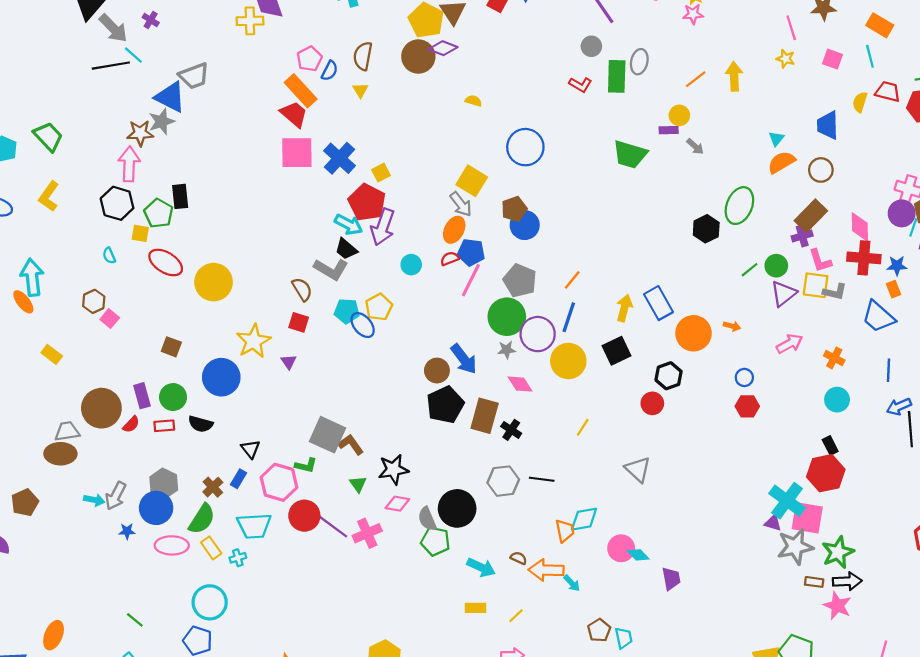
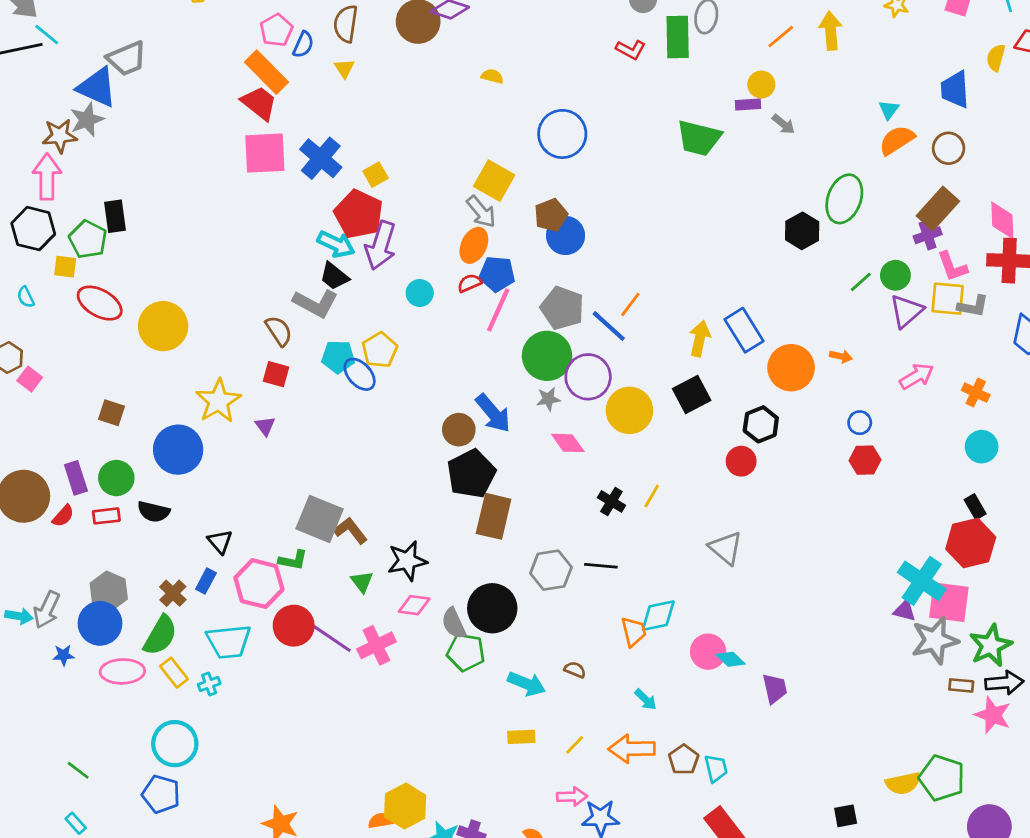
blue line: (569, 317) -> (609, 326), moved, turned -64
brown rectangle: (485, 416) -> (494, 516), moved
black cross: (511, 430) -> (611, 501), moved
orange arrow: (546, 570) -> (632, 749), moved

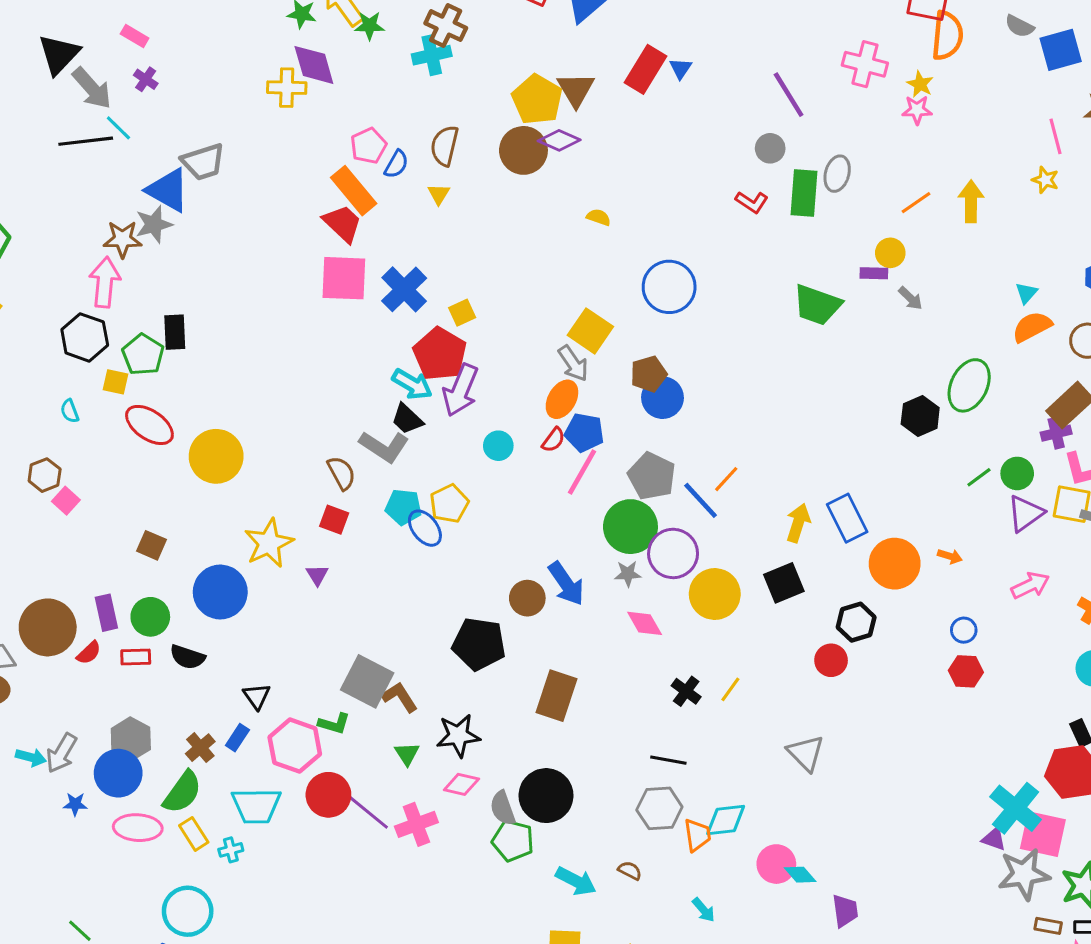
red semicircle: (470, 283) -> (553, 440), turned 145
black pentagon: (471, 474) -> (479, 644), moved, turned 30
gray hexagon: (551, 570) -> (659, 808), moved

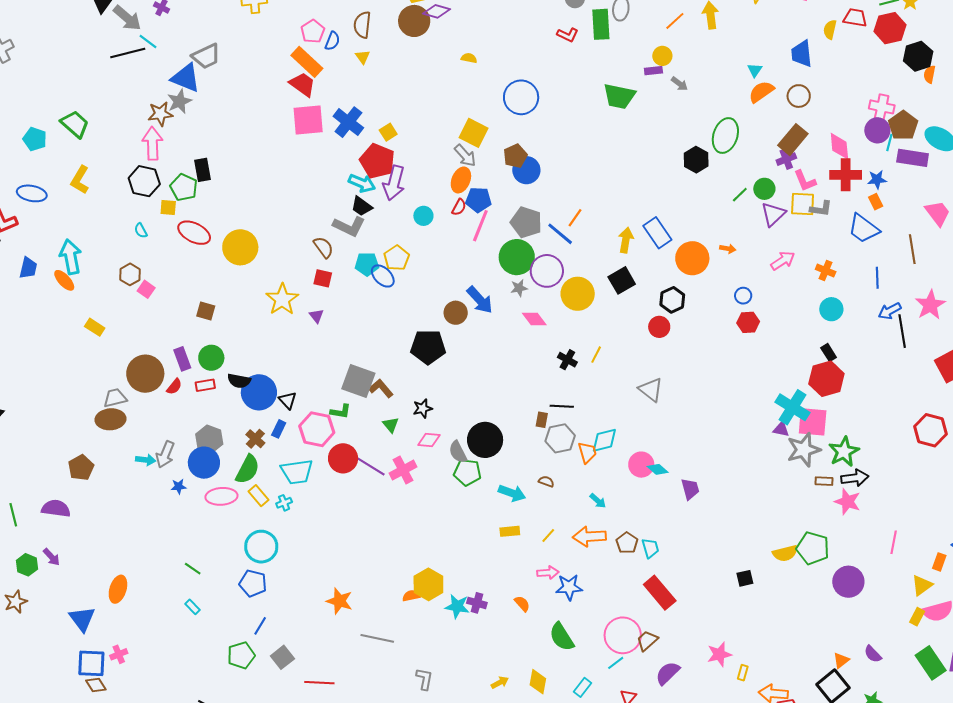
blue circle: (220, 592) -> (259, 392), moved
brown rectangle: (557, 696) -> (542, 420), moved, size x0.5
black star: (458, 736) -> (423, 408), size x0.7

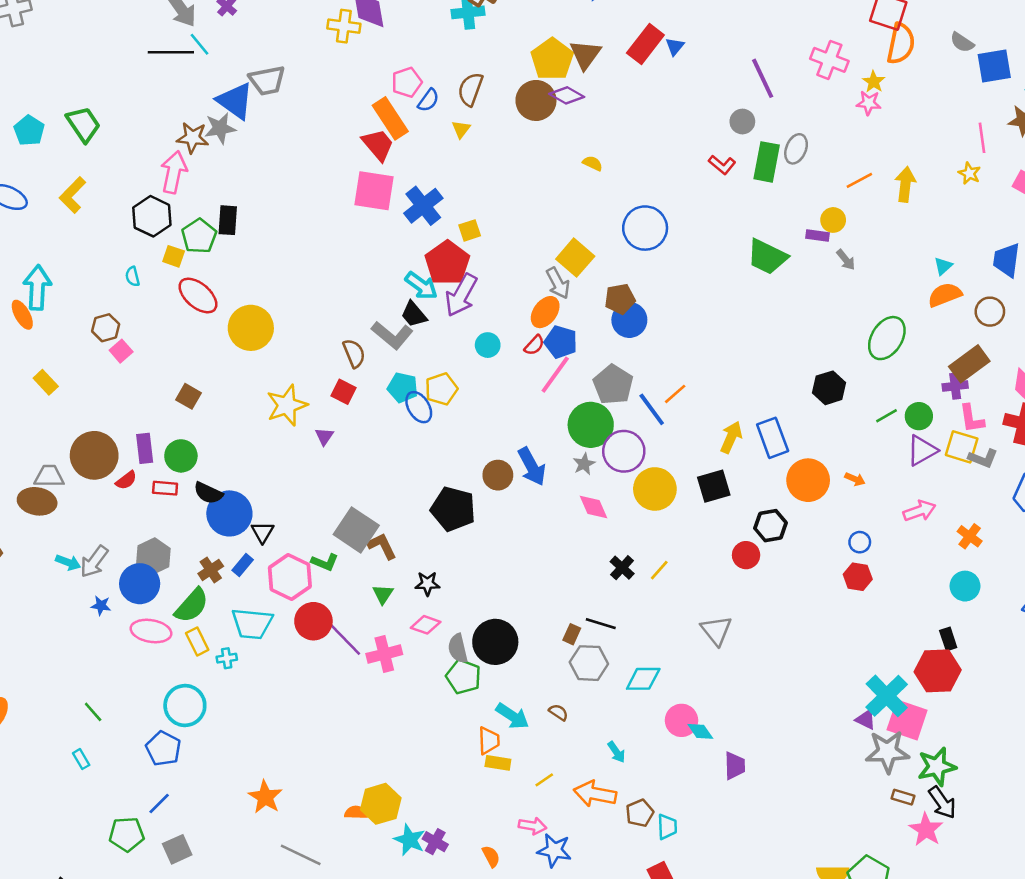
black hexagon: (696, 160) -> (829, 388), moved
gray star: (519, 288) -> (584, 464), turned -30
orange trapezoid: (587, 452) -> (489, 741), moved
black arrow: (855, 478) -> (942, 803), turned 48

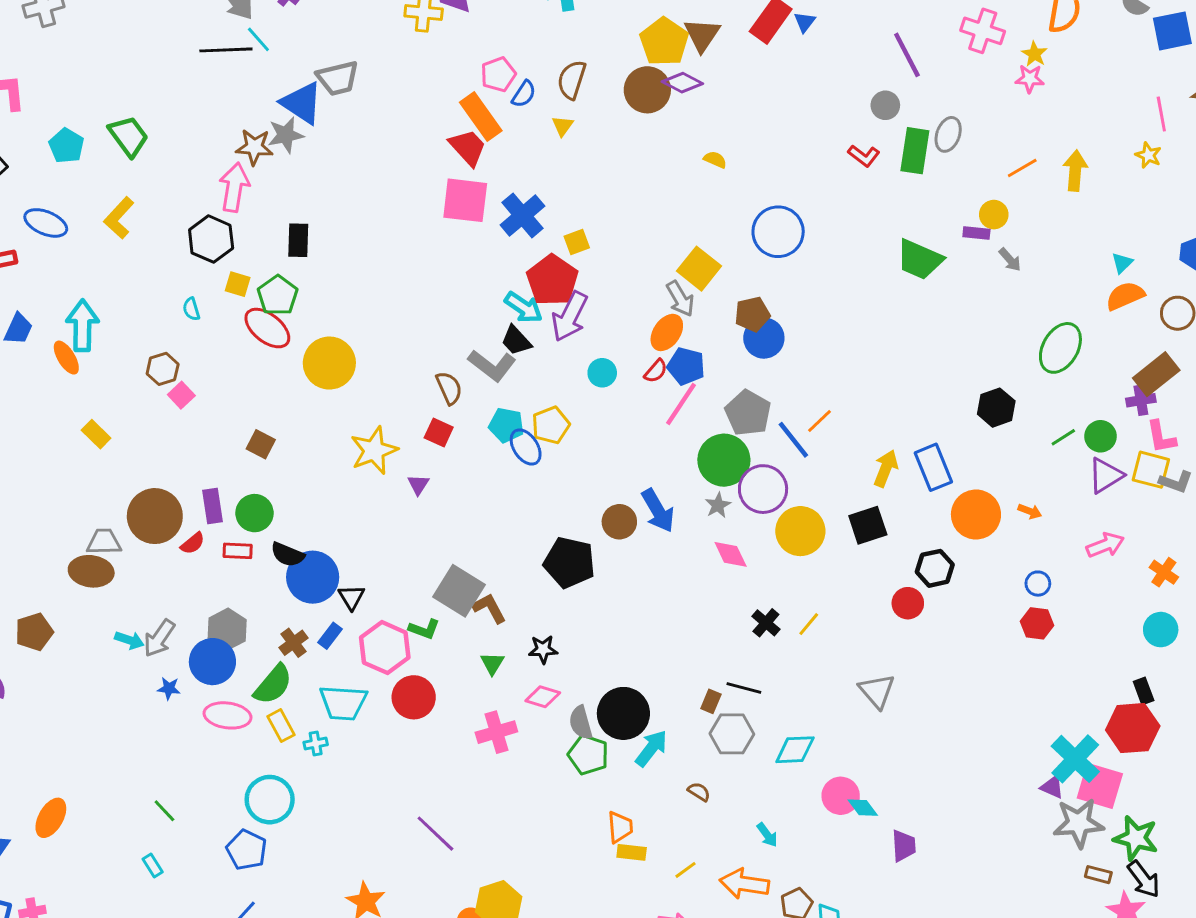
green pentagon: (199, 236) -> (278, 295), moved
purple line: (345, 640) -> (435, 834), moved
cyan arrow: (512, 716) -> (651, 748), moved, turned -84
green star: (937, 767) -> (1136, 838), turned 30

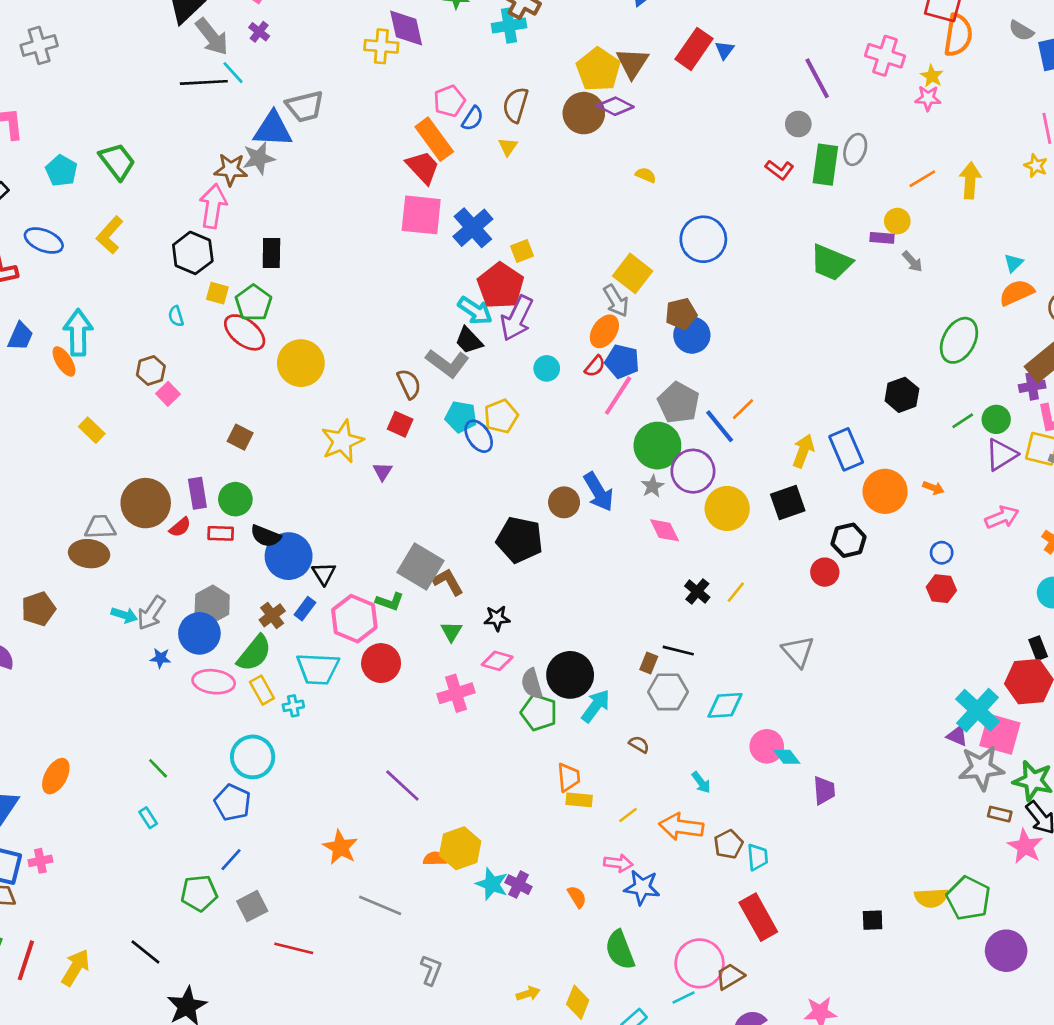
blue triangle: (302, 103) -> (273, 129), turned -30

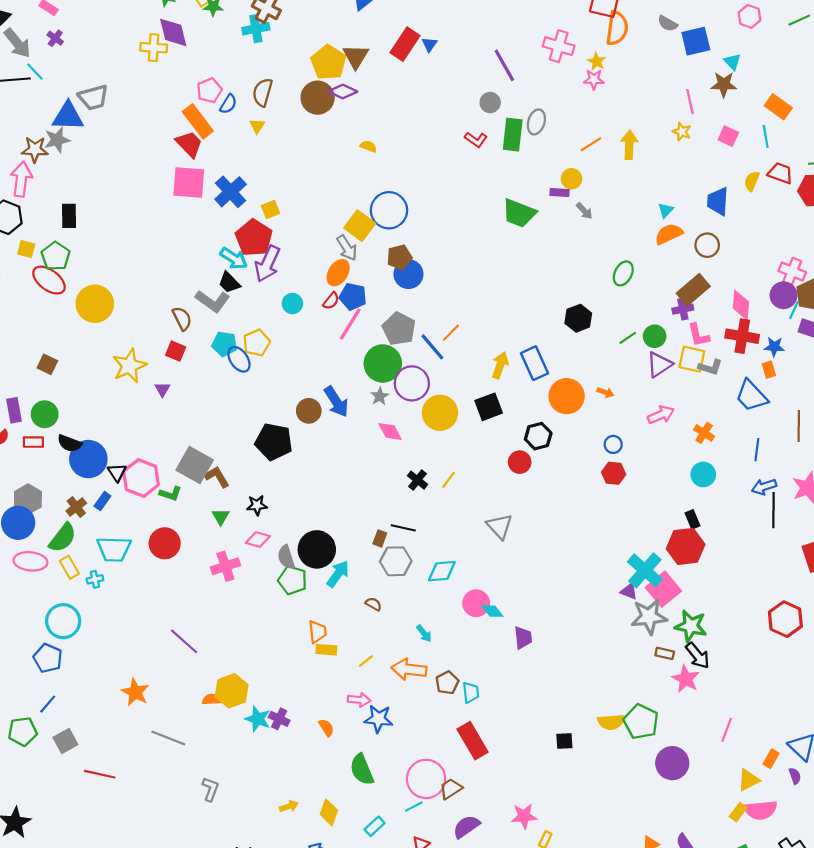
blue circle: (703, 239) -> (389, 210), moved
green ellipse: (959, 340) -> (623, 273), size x0.7
pink hexagon: (354, 619) -> (141, 478), moved
pink square: (1000, 734) -> (663, 589), turned 36

